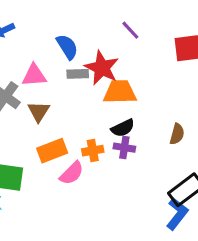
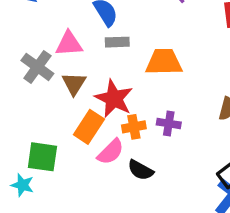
red star: (102, 68) -> (114, 99), moved
black semicircle: (123, 128) -> (141, 170), moved, turned 55
orange rectangle: (52, 151) -> (89, 127), turned -36

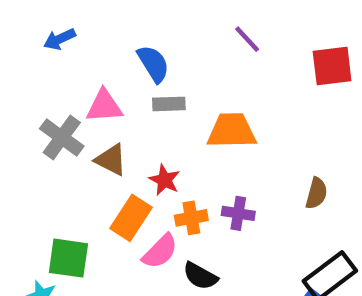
brown triangle: (74, 84) -> (111, 160), turned -35
red star: (114, 99) -> (165, 180), size x0.6

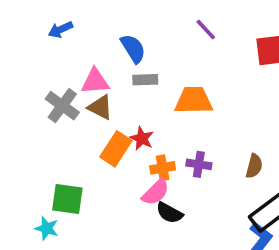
brown triangle: (111, 160) -> (100, 107), moved
brown semicircle: (316, 193) -> (254, 166), moved
orange rectangle: (131, 218) -> (116, 149), moved
pink semicircle: (160, 251) -> (156, 192), moved

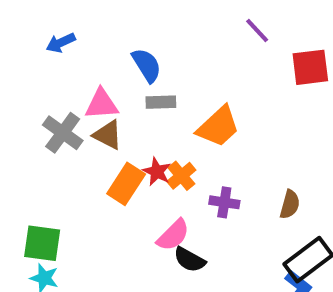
purple line: (206, 30) -> (257, 30), moved
orange trapezoid: (194, 100) -> (218, 127), turned 138
orange cross: (163, 168) -> (181, 176), moved, turned -30
green square: (67, 199) -> (42, 243), moved

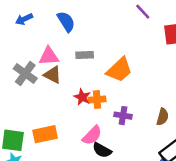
blue semicircle: (147, 65) -> (66, 22), moved
orange cross: (181, 176) -> (97, 100), turned 35
orange rectangle: (126, 184) -> (45, 134), moved, turned 45

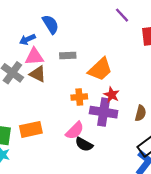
blue arrow: (24, 19) -> (27, 39), moved
red star: (82, 97) -> (112, 95), moved
purple cross: (123, 116) -> (104, 112), size x1.6

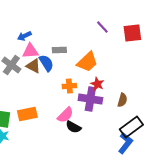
purple line: (122, 15) -> (102, 27), moved
blue semicircle: (50, 24) -> (46, 63), moved

